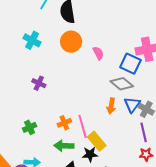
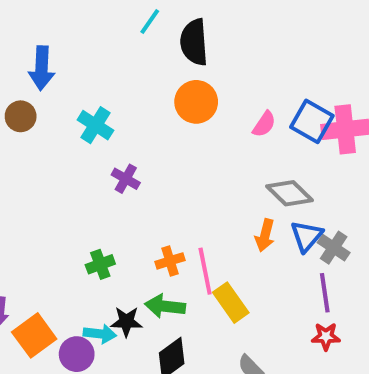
cyan cross: (32, 40) -> (95, 125), moved
pink semicircle: (98, 53) -> (264, 124), moved, turned 56
blue square: (130, 64) -> (312, 121), moved
black star: (90, 154) -> (126, 322), moved

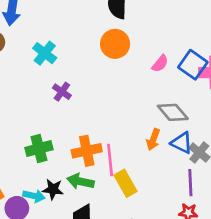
blue triangle: (307, 236) -> (182, 143), turned -50
orange cross: (170, 261) -> (87, 151), size x1.5
green cross: (100, 264) -> (39, 149), size x1.4

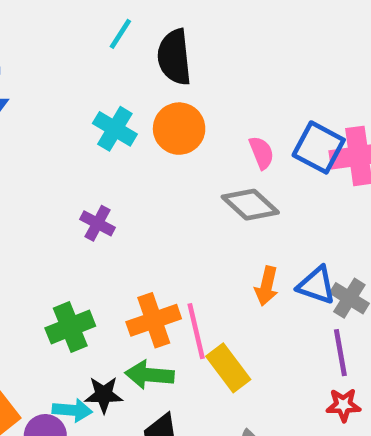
cyan cross: (45, 53) -> (115, 129), moved
pink semicircle: (160, 64) -> (261, 153), turned -54
gray diamond: (173, 112) -> (250, 205), moved

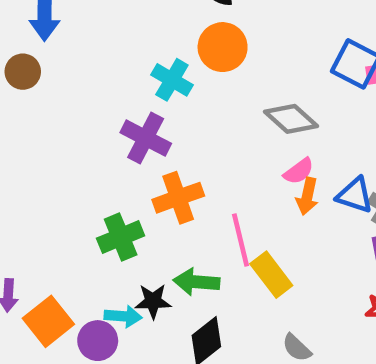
cyan cross: (115, 129) -> (172, 80), moved
pink semicircle: (261, 153) -> (299, 171), moved, turned 76
purple cross: (97, 223) -> (146, 138), size x1.5
orange cross: (154, 320) -> (178, 198), moved

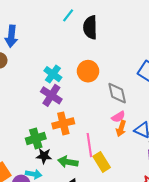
orange circle: (223, 47) -> (88, 71), moved
cyan cross: (172, 80) -> (53, 74), moved
gray diamond: (291, 119) -> (117, 93), turned 30
black star: (153, 301) -> (44, 156), moved

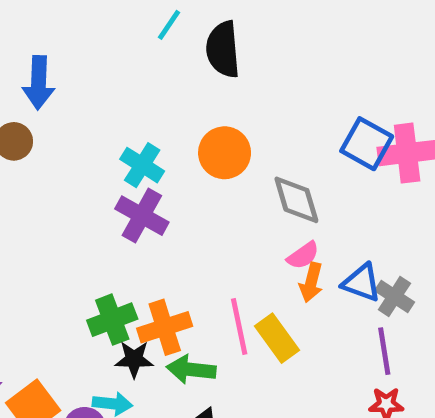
orange cross: (63, 123) -> (165, 327), moved
yellow rectangle: (102, 162) -> (277, 338), moved

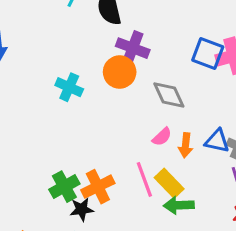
purple cross: (142, 216) -> (133, 48), moved
pink semicircle: (303, 255) -> (162, 137), moved
green arrow: (191, 370) -> (179, 205), moved

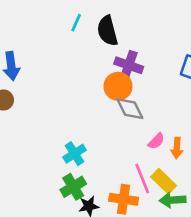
cyan cross: (69, 87) -> (75, 154), moved, turned 35
gray diamond: (169, 95) -> (130, 109), moved
orange cross: (98, 187) -> (124, 199), moved, turned 36

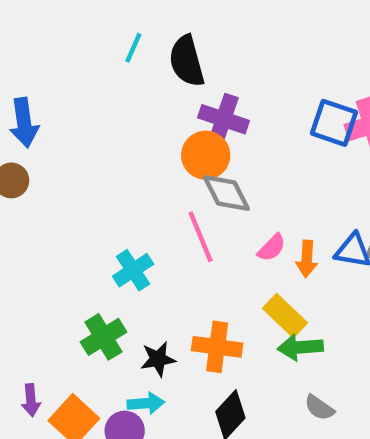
pink line: (142, 179) -> (201, 237), moved
green cross: (73, 187) -> (104, 337), moved

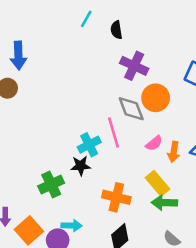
black semicircle: (187, 61) -> (116, 30), size x0.6
orange circle: (206, 155) -> (156, 98), moved
cyan cross: (133, 270) -> (89, 145), moved
black star: (158, 359) -> (81, 166), moved

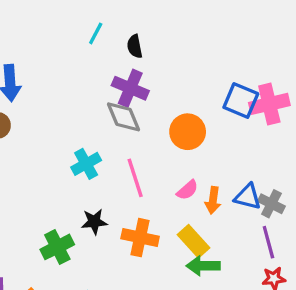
purple cross: (134, 66) -> (130, 88), moved
gray diamond: (131, 109) -> (124, 117), moved
cyan cross: (89, 145) -> (86, 164), moved
orange cross: (116, 197) -> (140, 238), moved

